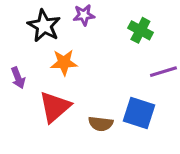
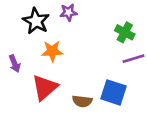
green cross: (140, 30) -> (125, 32), moved

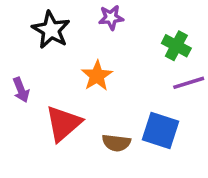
purple star: (68, 12) -> (111, 18), moved
orange star: (52, 51) -> (97, 76), moved, turned -30

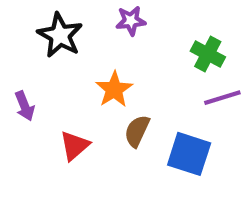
red triangle: (63, 123) -> (75, 146), size x0.7
brown semicircle: (116, 143) -> (137, 131), moved, turned 108

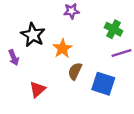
black star: (60, 35) -> (33, 35), moved
red triangle: (75, 146) -> (37, 89), moved

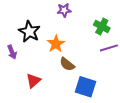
brown semicircle: (75, 71) -> (67, 64), turned -77
blue square: (103, 84) -> (85, 87), moved

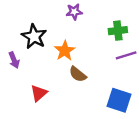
green cross: (102, 26) -> (118, 31), turned -35
blue square: (85, 87) -> (119, 100), moved

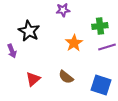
orange star: (65, 51) -> (74, 43), moved
brown semicircle: (78, 74) -> (66, 77), moved

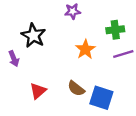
blue square: (101, 85) -> (101, 98), moved

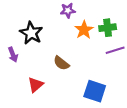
orange star: (85, 49) -> (84, 30), moved
brown semicircle: (76, 89) -> (61, 63), moved

